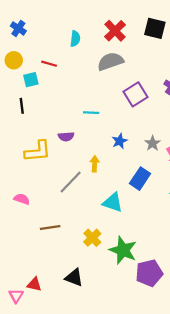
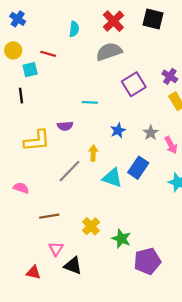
cyan triangle: (113, 202) -> (112, 178), moved
green star: (123, 250) -> (121, 239), size x0.7
pink triangle: (16, 296) -> (56, 249), moved

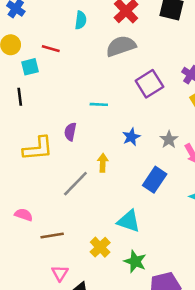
purple semicircle: (65, 126) -> (70, 132), turned 105
cyan triangle: (112, 178) -> (129, 221), moved
pink semicircle: (21, 188) -> (24, 215), moved

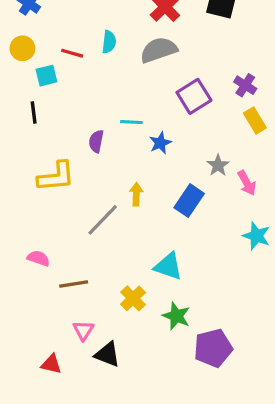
cyan semicircle: (81, 20) -> (109, 42), moved
purple semicircle: (70, 132) -> (96, 141), moved
blue star: (131, 137) -> (160, 143), moved
blue rectangle: (155, 180) -> (189, 201), moved

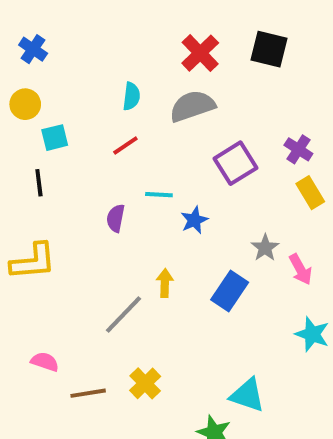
red line: (72, 53) -> (125, 145), moved, turned -50
yellow L-shape: (56, 177) -> (33, 261), moved
cyan triangle: (168, 266) -> (247, 395), moved
yellow cross: (133, 298) -> (145, 383), moved

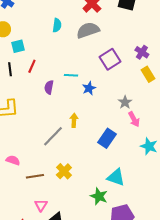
red line: (125, 145) -> (32, 66), moved, turned -32
pink arrow: (300, 269) -> (134, 119), moved
blue rectangle: (230, 291) -> (107, 138), moved

